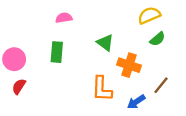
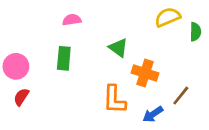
green semicircle: (157, 39) -> (195, 32), moved, turned -49

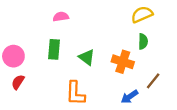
green semicircle: (195, 32) -> (143, 41), moved
green triangle: (118, 48) -> (87, 57), moved
orange L-shape: (114, 100) -> (75, 93), moved

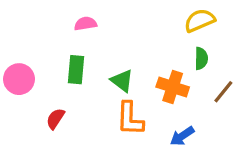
brown line: (153, 81) -> (223, 92), moved
red semicircle: (18, 82) -> (55, 119), moved
orange L-shape: (75, 93) -> (130, 119), moved

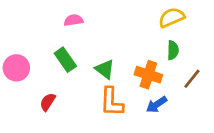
green rectangle: (76, 70) -> (65, 60), turned -40
blue arrow: (182, 136) -> (157, 105), moved

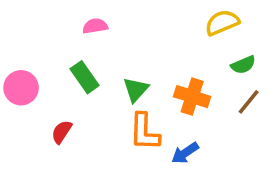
green semicircle: (173, 50) -> (243, 65), moved, turned 66
green triangle: (105, 69) -> (136, 90), turned 35
blue arrow: (157, 105) -> (185, 153), moved

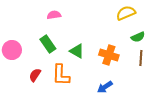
green triangle: (136, 90) -> (77, 51), turned -42
brown line: (249, 102) -> (141, 58), turned -35
orange L-shape: (144, 132) -> (61, 75), moved

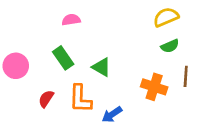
green semicircle: (138, 37) -> (170, 46), moved
orange cross: (109, 55) -> (154, 87), moved
blue arrow: (105, 87) -> (112, 115), moved

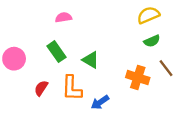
brown line: (186, 76) -> (166, 68), turned -42

